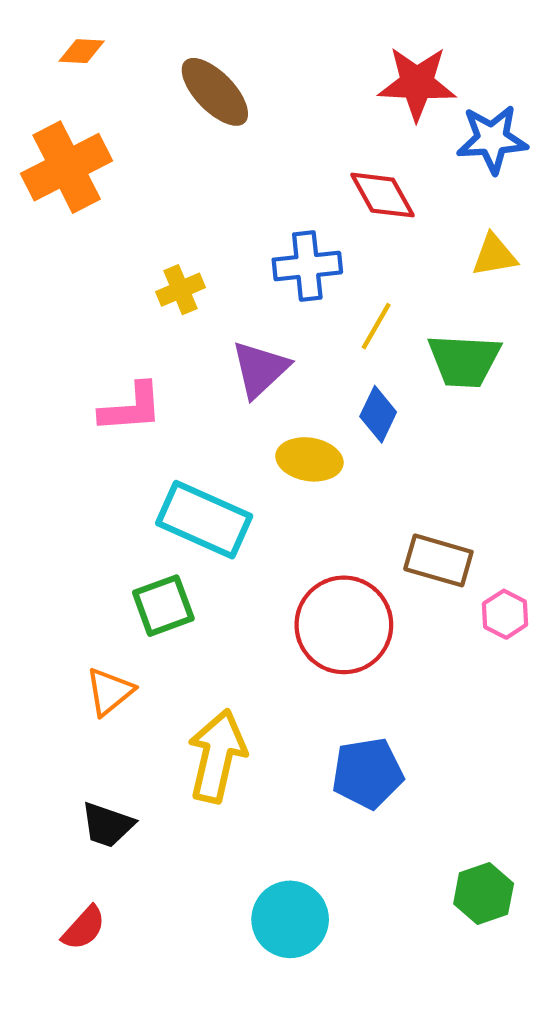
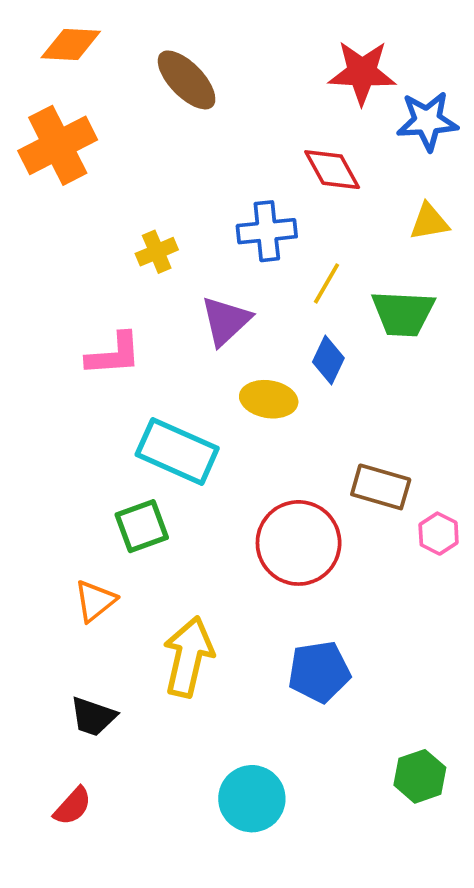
orange diamond: (82, 51) -> (71, 45), size x1.5

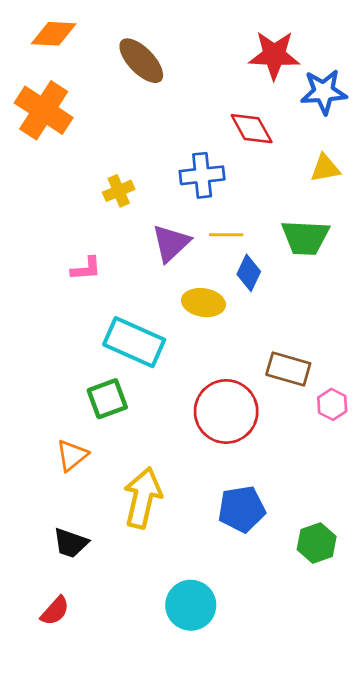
orange cross: (58, 145) -> (44, 110), turned -30
yellow line: (327, 283) -> (226, 235), moved, turned 60
pink L-shape: (114, 354) -> (86, 269), size x0.7
green hexagon: (420, 776) -> (317, 543), moved

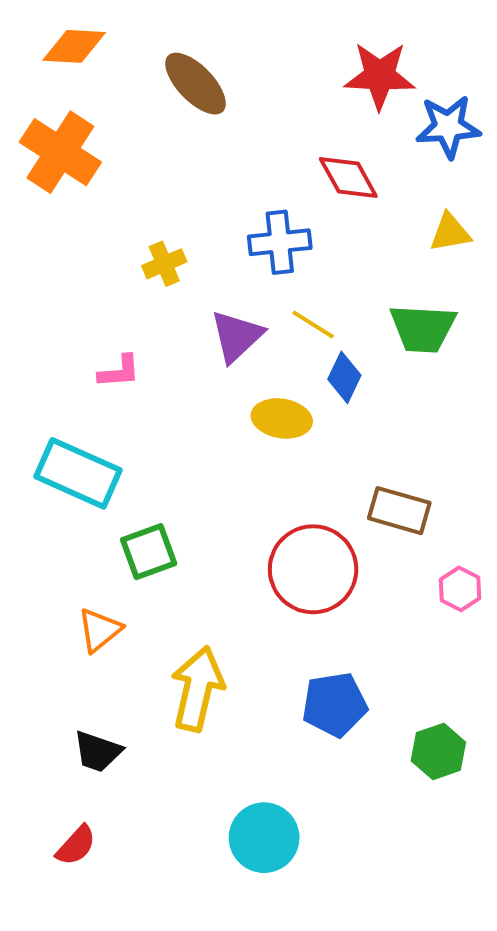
yellow line: (226, 235) -> (313, 324), turned 32
cyan rectangle: (134, 342) -> (78, 473), moved
pink hexagon: (332, 404) -> (460, 589), moved

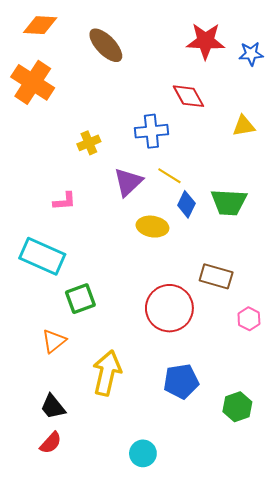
blue star: (448, 127) -> (251, 54), moved, size x0.7
green trapezoid: (423, 328) -> (229, 202), moved
black trapezoid: (98, 751) -> (53, 407), turned 32
cyan circle: (264, 838) -> (143, 453), size x0.7
red semicircle: (76, 845) -> (51, 443), moved

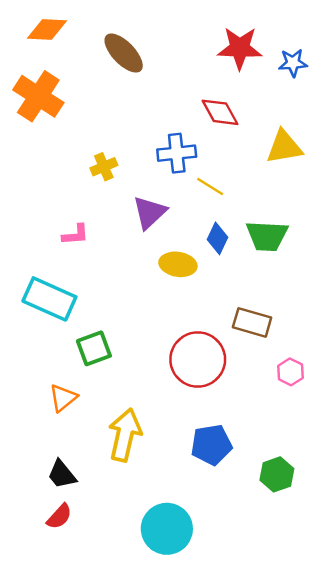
yellow triangle: (244, 126) -> (284, 147), size x1.4
yellow line: (169, 176) -> (210, 186), moved
cyan circle: (143, 453) -> (167, 529), size x1.6

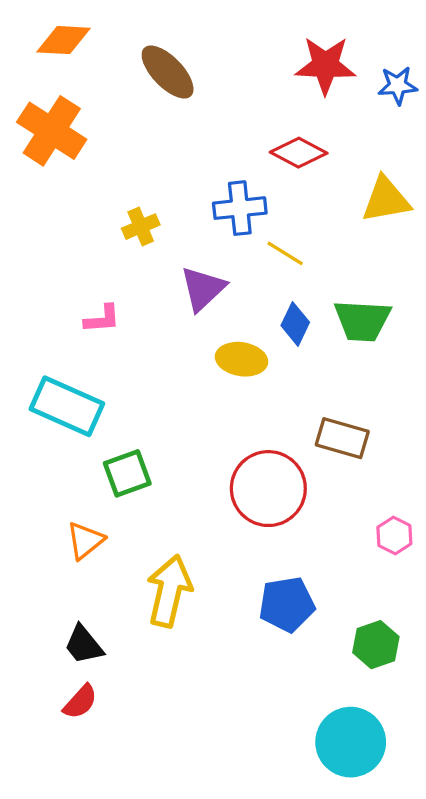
red diamond: (220, 112) -> (299, 153), turned -33
pink hexagon: (290, 372) -> (394, 536), moved
cyan circle: (167, 529) -> (351, 742), moved

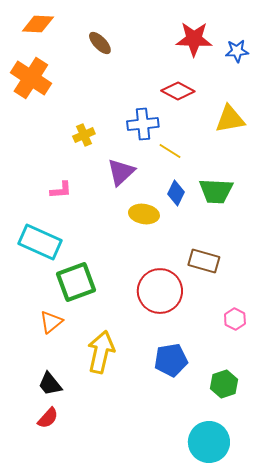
brown ellipse: (168, 72) -> (100, 43), size x0.7
green square: (127, 473) -> (76, 282), size x1.4

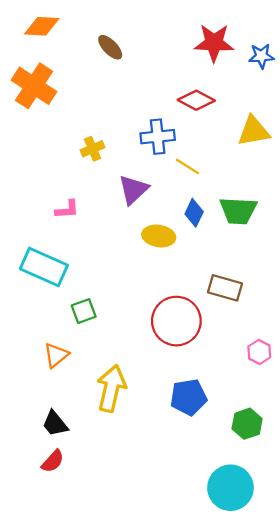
green square: (76, 282) -> (84, 311), size x0.6

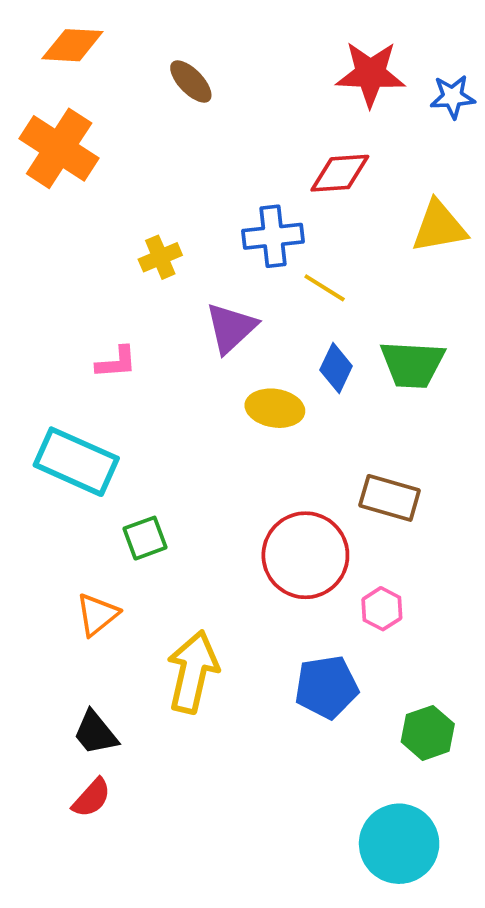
red diamond: (196, 100) -> (340, 173), turned -32
pink hexagon: (259, 352) -> (382, 609), moved

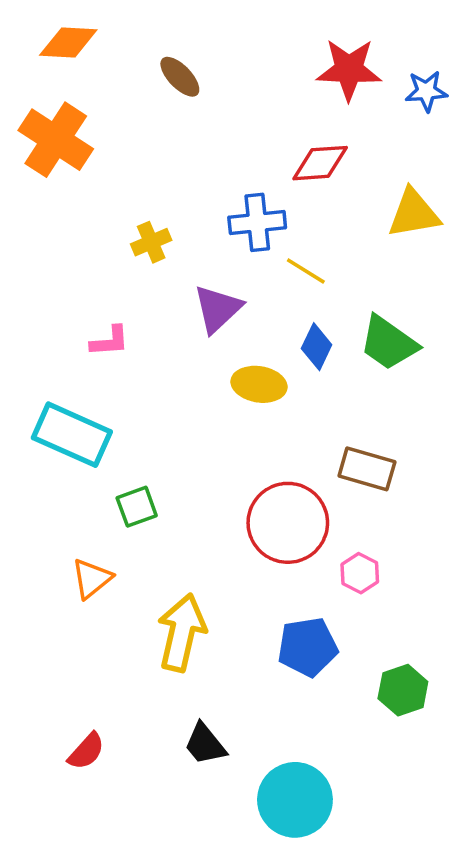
green trapezoid: (412, 364) -> (389, 343), turned 32
black trapezoid: (95, 733) -> (205, 744), moved
cyan circle: (399, 844) -> (295, 800), moved

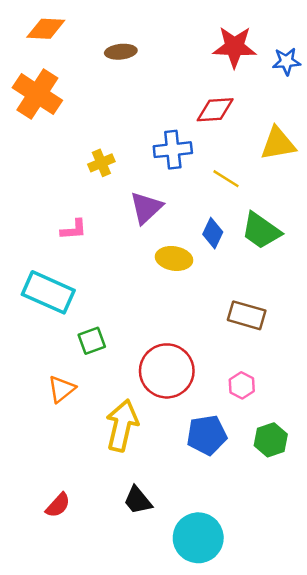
brown ellipse: (180, 77) -> (121, 52), turned -52
yellow line: (306, 271) -> (226, 179), moved
red circle: (288, 523) -> (167, 371), moved
green hexagon: (403, 690) -> (271, 440), moved

